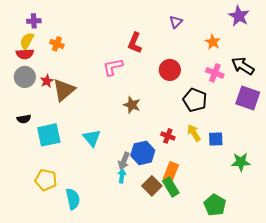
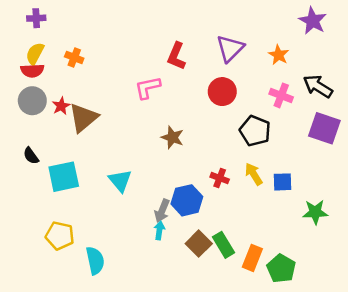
purple cross: (34, 21) -> (36, 18), moved
purple triangle: (176, 22) -> (230, 48), moved, size x1.6
black semicircle: (24, 119) -> (31, 156), turned 64
orange rectangle: (171, 172) -> (252, 258), moved

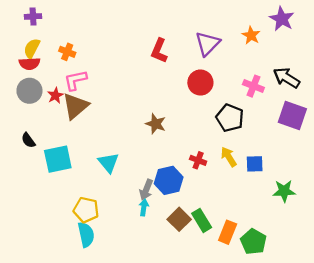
orange star: (279, 55) -> (251, 35), moved
pink L-shape: (148, 88) -> (75, 80), moved
yellow pentagon: (60, 236) -> (86, 210), moved

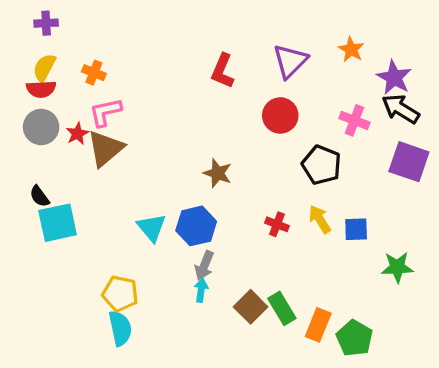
purple star: (282, 19) -> (394, 78), moved
cyan square: (58, 159) -> (58, 223), moved
blue hexagon: (169, 180) -> (196, 226), moved

